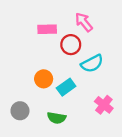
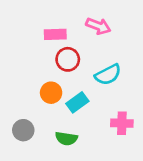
pink arrow: (84, 22) -> (98, 26), turned 150
red circle: (71, 45) -> (68, 59), moved
pink cross: (104, 105) -> (122, 123), turned -36

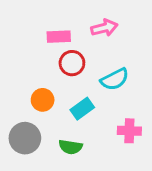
pink arrow: (98, 26) -> (104, 28), turned -35
orange circle: (51, 93) -> (43, 100), moved
gray circle: (23, 130) -> (25, 138), size x1.4

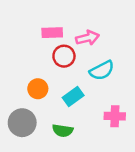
pink arrow: (104, 28) -> (87, 38), moved

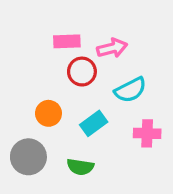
pink cross: (115, 116) -> (147, 133), moved

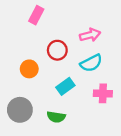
pink rectangle: (67, 41) -> (36, 15), moved, turned -60
pink arrow: (112, 48) -> (90, 35), moved
orange circle: (48, 113) -> (29, 69), moved

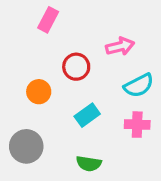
cyan semicircle: (91, 63) -> (139, 85), moved
green semicircle: (56, 117) -> (89, 164), moved

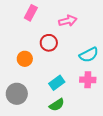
pink arrow: (120, 46) -> (68, 21), moved
cyan rectangle: (87, 115) -> (57, 83), moved
green semicircle: (89, 164) -> (57, 105), turned -42

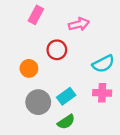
gray circle: (17, 94) -> (38, 102), moved

